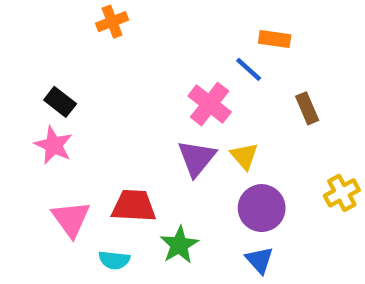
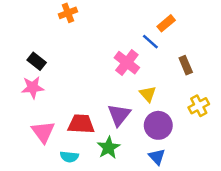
orange rectangle: (275, 39) -> (166, 23), turned -48
pink star: (54, 145) -> (33, 87), turned -30
purple triangle: (197, 158) -> (119, 115), moved
yellow cross: (342, 193) -> (199, 106), moved

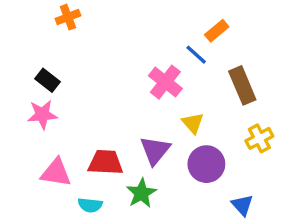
orange cross: (68, 13) -> (68, 17), moved
brown rectangle: (186, 65) -> (242, 85), size x1.5
pink triangle: (43, 132) -> (56, 173), turned -45
blue triangle: (157, 157) -> (242, 205), moved

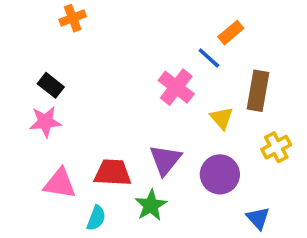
brown rectangle: (242, 85) -> (258, 91), turned 33
yellow triangle: (193, 123) -> (222, 118), moved
cyan semicircle: (90, 205) -> (96, 218), turned -75

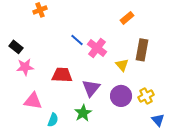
blue line: (209, 58) -> (77, 40), moved
black rectangle: (51, 85) -> (16, 47), moved
yellow cross: (276, 147) -> (146, 96), moved
red trapezoid: (113, 173) -> (62, 75), moved
blue triangle: (258, 218) -> (158, 120), moved

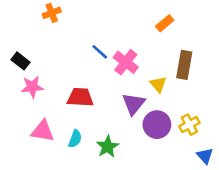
purple triangle: (91, 88) -> (134, 104), moved
cyan semicircle: (53, 120) -> (75, 139), moved

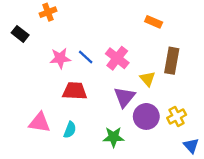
orange rectangle: (165, 23) -> (154, 22), turned 63
blue line: (100, 52) -> (86, 57), moved
black rectangle: (21, 61) -> (20, 34), moved
pink star: (32, 87) -> (60, 58), moved
green star: (108, 147) -> (114, 137), moved, turned 30

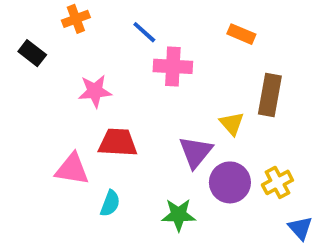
blue line: (86, 57) -> (144, 32), moved
pink cross: (117, 58) -> (173, 66), moved, turned -35
pink triangle: (40, 123) -> (72, 169), moved

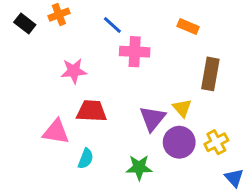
black rectangle: (32, 53) -> (25, 23), moved
yellow triangle: (232, 123) -> (182, 108), moved

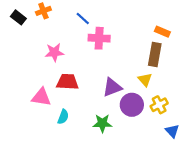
orange rectangle: (188, 26) -> (162, 32), moved
yellow triangle: (182, 108) -> (145, 80), moved
purple triangle: (152, 118) -> (112, 87), turned 30

